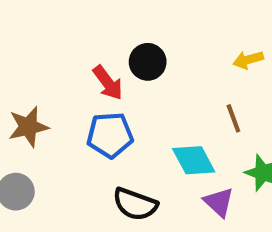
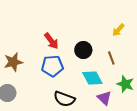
yellow arrow: (248, 60) -> (118, 30), turned -32
black circle: (148, 62) -> (83, 50), moved

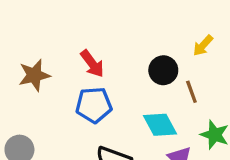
black circle: (83, 50) -> (163, 70), moved
brown star: (13, 62) -> (34, 75), moved

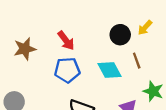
black circle: (163, 70) -> (120, 35), moved
cyan diamond: (160, 125) -> (110, 70), moved

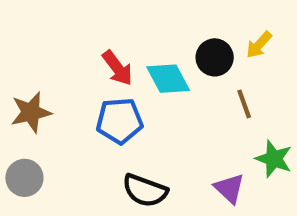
brown star: (25, 49) -> (31, 112), moved
cyan diamond: (110, 70) -> (168, 79), moved

